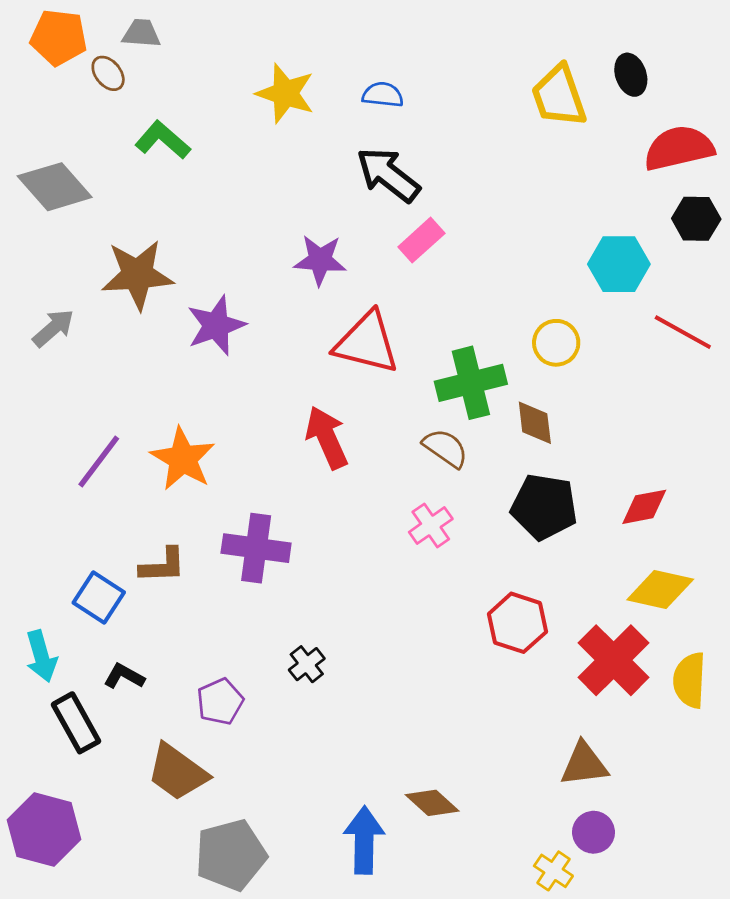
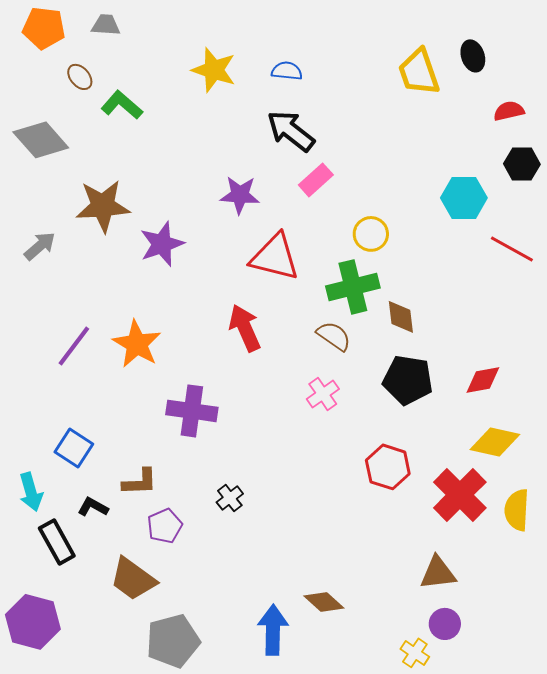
brown ellipse: (108, 73) -> (80, 77), moved
red semicircle: (679, 148) -> (509, 111), size x0.6
yellow circle: (556, 343) -> (371, 234), moved
brown L-shape: (163, 565) -> (140, 482), moved

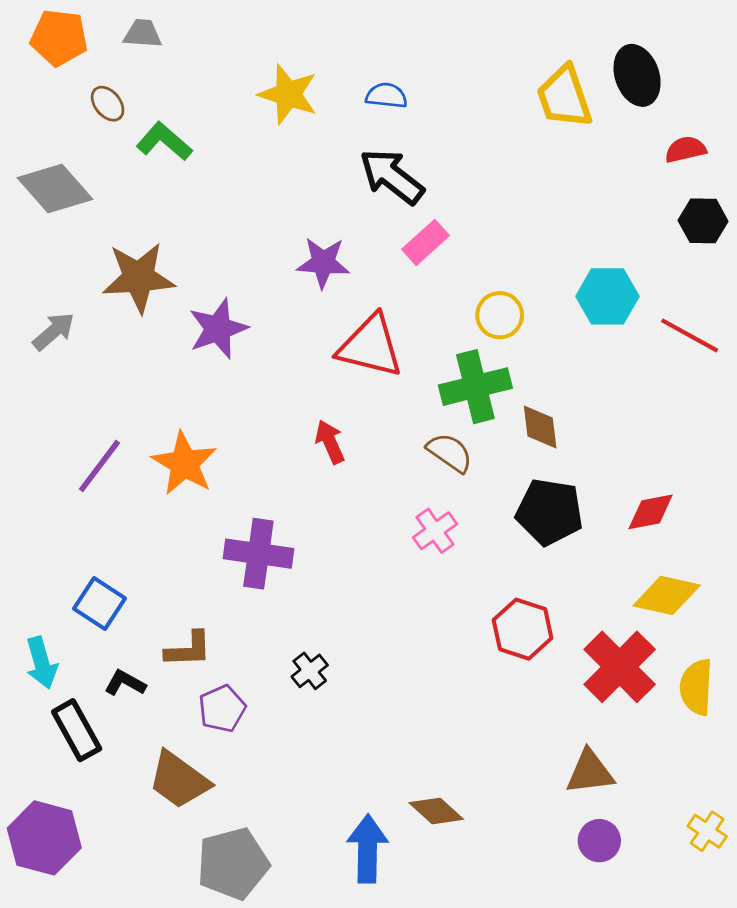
black ellipse: (473, 56) -> (637, 75), size x1.4
cyan hexagon: (464, 198) -> (607, 296), moved
red arrow: (245, 328) -> (330, 442), size x0.7
yellow cross: (415, 653) -> (707, 831), moved

